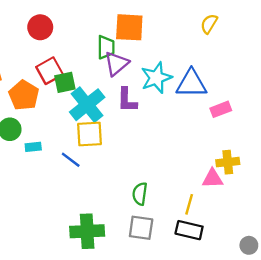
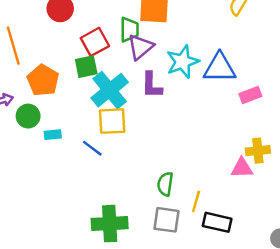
red square: (50, 71) -> (95, 42), moved
yellow line: (189, 204) -> (196, 201), moved

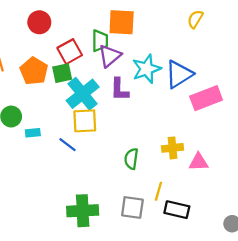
blue triangle: (220, 68) -> (179, 74), turned -32
orange pentagon: (43, 80) -> (34, 71), moved
pink rectangle: (250, 95) -> (206, 98), size x1.6
yellow cross: (258, 151) -> (172, 148), moved
green semicircle: (165, 184) -> (131, 159), moved

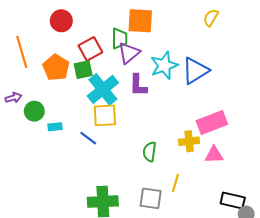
pink rectangle: (206, 98) -> (212, 123), moved
black rectangle: (177, 210) -> (233, 200), moved

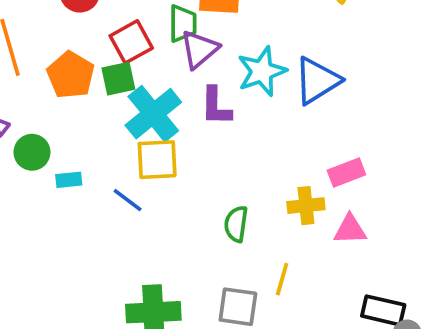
pink rectangle: (212, 123) -> (346, 172), size x0.7

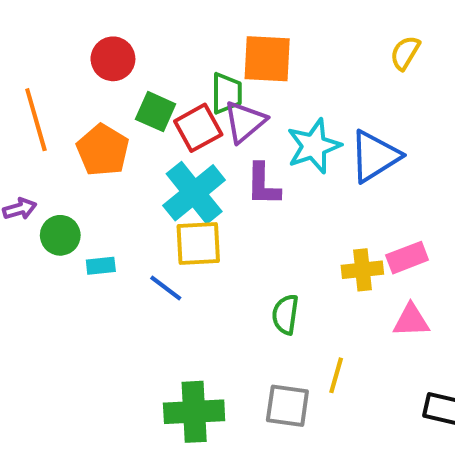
red square: (131, 42) -> (198, 128), moved
green square: (118, 79) -> (156, 112), moved, turned 36
yellow cross: (306, 206) -> (362, 270), moved

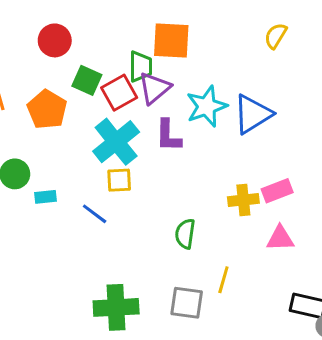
yellow square: (198, 243) -> (119, 180), size x0.7

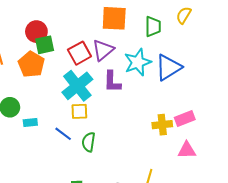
red circle: (55, 40) -> (36, 32), moved
green trapezoid: (141, 67) -> (153, 26), moved
green square: (87, 80) -> (45, 45), moved, turned -36
green semicircle: (185, 234) -> (89, 142), moved

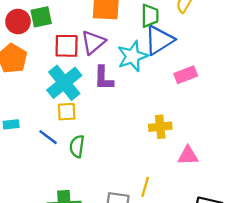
green square: (45, 45) -> (41, 17), moved
red square: (79, 53) -> (67, 46), turned 30
blue triangle: (168, 67) -> (159, 40), moved
pink rectangle: (185, 119) -> (186, 75), moved

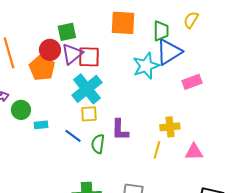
red circle: (18, 22) -> (50, 50), moved
purple triangle: (93, 42) -> (72, 54), moved
purple L-shape: (104, 78) -> (120, 130), moved
yellow line: (145, 187) -> (157, 150), moved

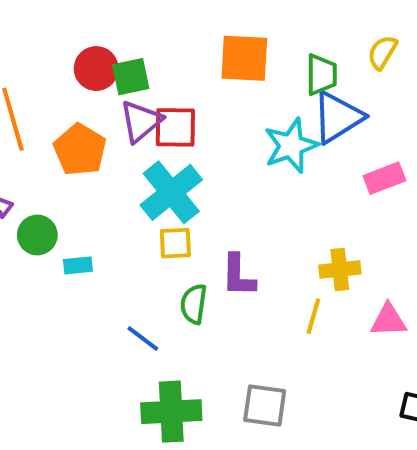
red circle: (50, 50) -> (96, 69), moved
blue line: (73, 136) -> (143, 339), moved

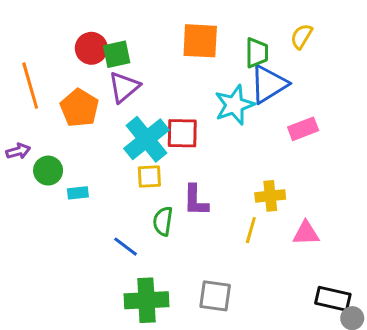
red square: (175, 127) -> (182, 133), moved

